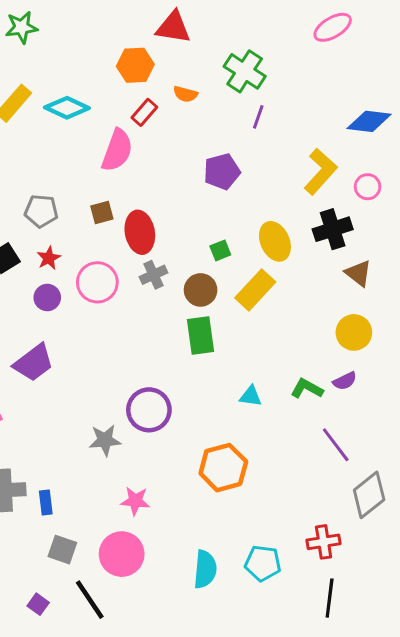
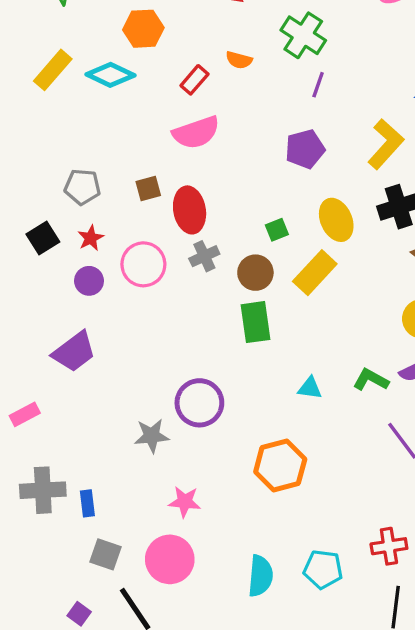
orange hexagon: (135, 65) -> (143, 29), moved
pink semicircle: (117, 150) -> (196, 133), moved, turned 51
purple pentagon: (222, 172) -> (305, 149), moved

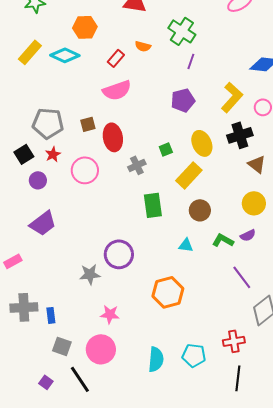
gray pentagon: (82, 187) -> (48, 123), size x1.4
gray cross: (204, 256) -> (137, 165), moved
brown circle: (255, 273) -> (200, 210), moved
purple circle: (89, 281) -> (38, 180), moved

